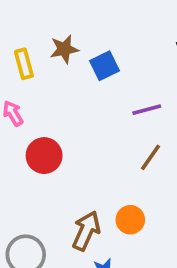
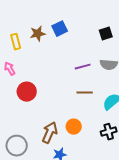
blue square: (105, 66) -> (60, 29), moved
brown line: (150, 157) -> (85, 93), turned 56

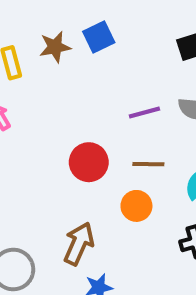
red circle: (27, 92) -> (89, 162), moved
orange circle: (74, 127) -> (136, 206), moved

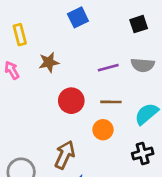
brown star: (55, 47) -> (49, 62), moved

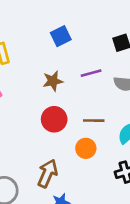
brown star: (49, 62) -> (53, 81), moved
purple line: (108, 68) -> (91, 73), moved

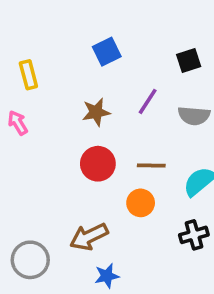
purple line: (91, 73) -> (148, 101), turned -42
brown arrow: (48, 173) -> (89, 237), turned -140

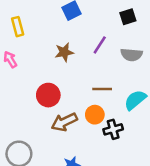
red circle: (98, 164) -> (48, 95), moved
black cross: (194, 235) -> (113, 129), moved
brown arrow: (89, 237) -> (64, 122), moved

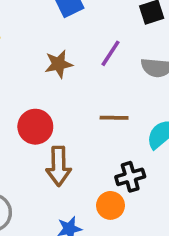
orange circle: (95, 115) -> (110, 205), moved
brown arrow: (64, 122) -> (59, 166), turned -65

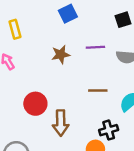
purple line: (110, 53) -> (95, 47), turned 54
red circle: (35, 127) -> (35, 104), moved

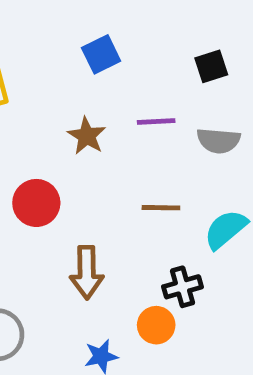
brown star: (61, 54) -> (87, 136), turned -30
red circle: (35, 104) -> (36, 203), moved

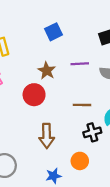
red circle: (36, 203) -> (34, 95), moved
black cross: (182, 287) -> (92, 132), moved

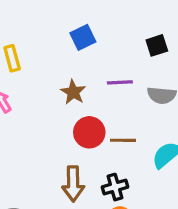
red circle: (34, 95) -> (89, 132), moved
black cross: (92, 132) -> (115, 187), moved

